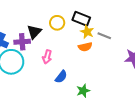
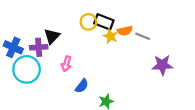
yellow circle: (57, 23) -> (88, 22), moved
gray line: (104, 36) -> (143, 36), moved
orange semicircle: (85, 47) -> (125, 31), moved

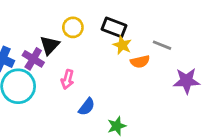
yellow circle: (88, 22) -> (73, 27), moved
orange semicircle: (125, 31) -> (140, 62), moved
purple cross: (39, 47) -> (33, 59), turned 35

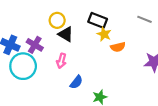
yellow circle: (73, 27) -> (57, 20), moved
black triangle: (50, 45) -> (66, 34), moved, turned -42
gray line: (162, 45) -> (145, 19), moved

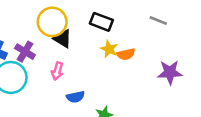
yellow circle: (57, 20) -> (52, 22), size x1.5
yellow star: (104, 34) -> (109, 49), moved
blue semicircle: (76, 82) -> (75, 97), turned 40

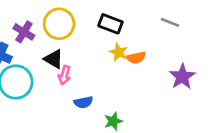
black triangle: (63, 39) -> (54, 59), moved
purple cross: (25, 52) -> (24, 32), moved
purple star: (170, 72) -> (182, 77), turned -30

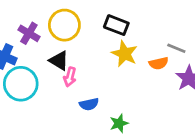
gray line: (170, 22) -> (176, 48), moved
yellow star: (119, 52) -> (124, 54), size x1.4
orange semicircle: (136, 58) -> (159, 63), moved

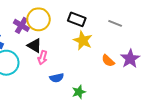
purple cross: (29, 33) -> (21, 25), moved
gray line: (176, 48) -> (115, 23), moved
orange semicircle: (159, 63) -> (108, 61), moved, turned 56

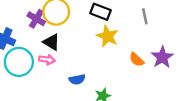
gray line: (115, 23) -> (145, 16), turned 56
pink arrow: (43, 58) -> (47, 60), moved, turned -96

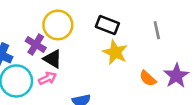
purple cross: (36, 19) -> (36, 44), moved
pink arrow: (47, 60) -> (47, 78), turned -35

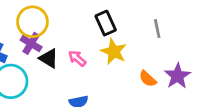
yellow circle: (58, 25) -> (32, 22), moved
black rectangle: (107, 25) -> (106, 23), turned 45
pink arrow: (47, 78) -> (77, 58), moved, turned -114

